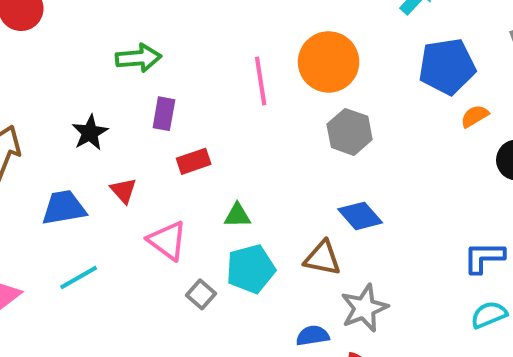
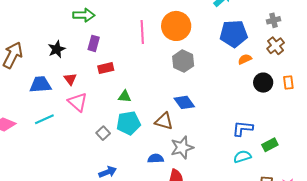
pink triangle: (167, 241) -> (78, 102), moved

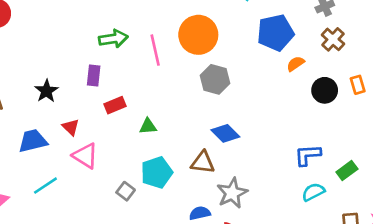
green arrow: (84, 15) -> (113, 39), moved
green triangle: (125, 96) -> (148, 126), moved

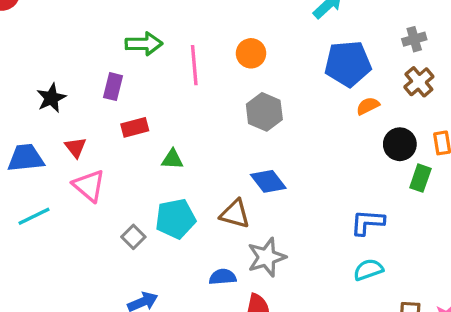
orange circle: (198, 35) -> (251, 53), size x0.6
green rectangle: (347, 171) -> (420, 178), moved, turned -42

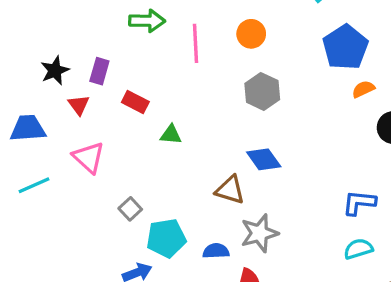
blue pentagon: (348, 64) -> (345, 47), turned -30
purple rectangle: (113, 87) -> (99, 71), moved
red rectangle: (135, 127) -> (135, 102), turned 40
red triangle: (76, 147) -> (79, 105), moved
cyan pentagon: (175, 219) -> (166, 238), moved

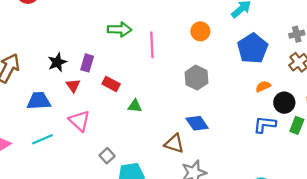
orange circle: (251, 34) -> (200, 31), moved
orange semicircle: (363, 89) -> (263, 86), moved
blue L-shape: (359, 203) -> (265, 124), moved

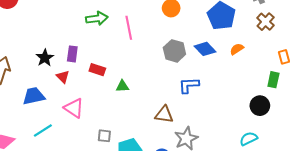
black circle: (284, 103) -> (260, 106), moved
blue diamond: (197, 123) -> (205, 49), moved
blue L-shape: (265, 124) -> (189, 85), moved
gray square: (107, 156) -> (104, 136), turned -32

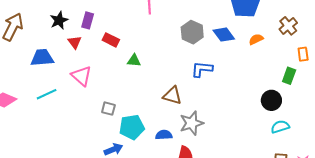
brown cross: (266, 22) -> (288, 26), moved
cyan semicircle: (249, 139) -> (280, 127), moved

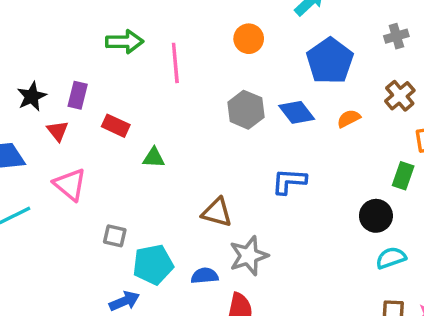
blue L-shape: (202, 69) -> (289, 181), moved

